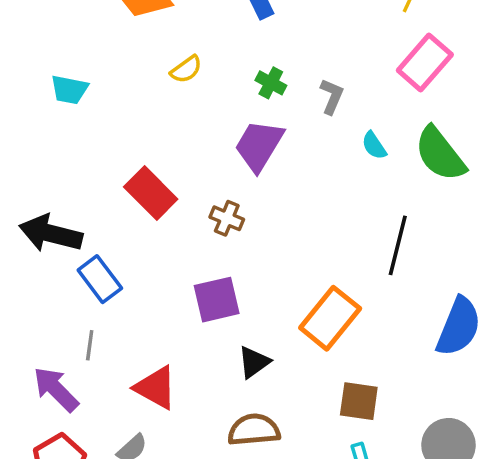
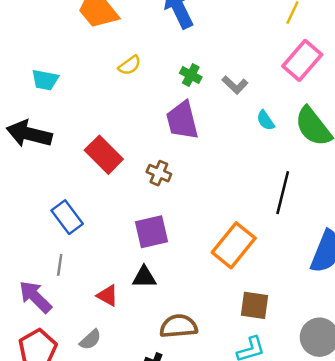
gray L-shape: (332, 96) -> (235, 85), turned 110
purple trapezoid: (259, 146) -> (182, 120), turned -45
black arrow: (51, 234) -> (29, 134), moved
black triangle: (254, 362) -> (144, 277), moved, turned 35
red triangle: (156, 388) -> (108, 296), size x0.7

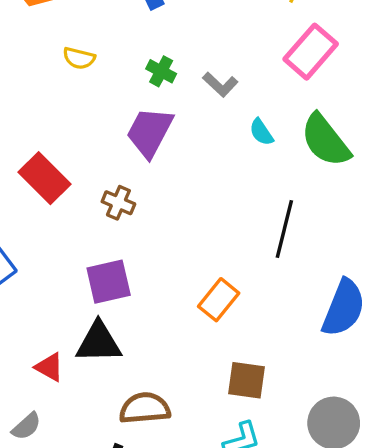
yellow semicircle: (130, 65) -> (79, 58), turned 50
purple trapezoid: (182, 120) -> (150, 132), turned 42
orange rectangle: (234, 245) -> (219, 300), size x0.7
black triangle: (144, 277) -> (99, 342), size x1.4

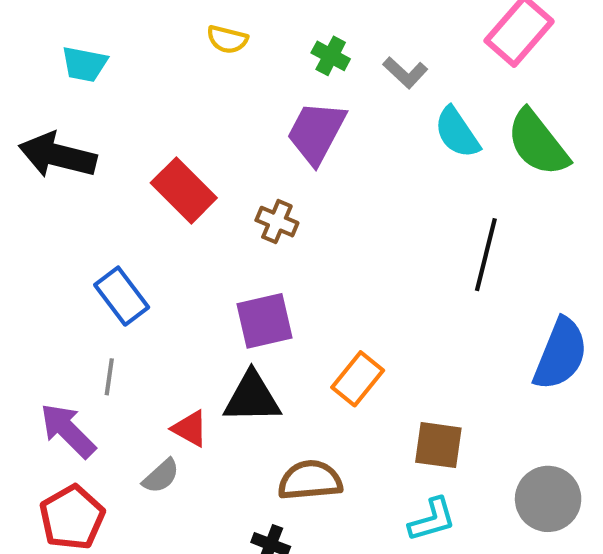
cyan semicircle: (261, 132) -> (457, 133), size x1.5
orange rectangle: (219, 300) -> (358, 379), moved
gray semicircle: (26, 426) -> (161, 476), moved

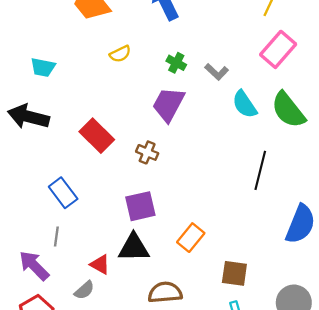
yellow semicircle: (227, 39) -> (120, 54), turned -40

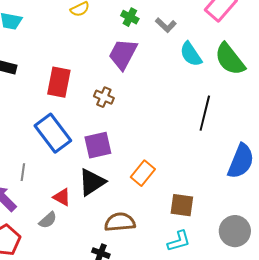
red rectangle: (97, 136) -> (59, 82), turned 56
blue rectangle: (63, 193) -> (53, 133), moved, size x1.4
black triangle: (134, 248) -> (92, 182), turned -32

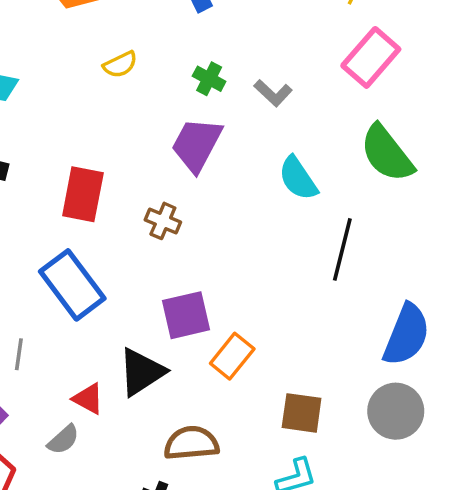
cyan semicircle: (191, 54) -> (298, 178), moved
purple square: (98, 145) -> (186, 315), moved
gray circle: (235, 231) -> (396, 411), moved

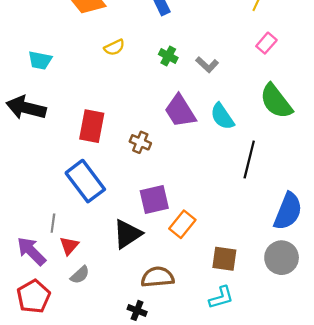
pink rectangle: (371, 57) -> (266, 43), size x0.6
purple trapezoid: (197, 145) -> (180, 111), moved, turned -60
red triangle: (88, 399) -> (69, 246), moved, turned 42

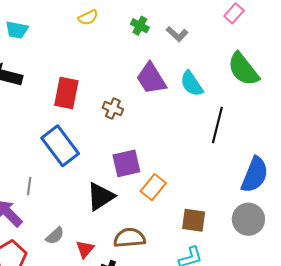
red triangle: (69, 246) -> (85, 249), moved

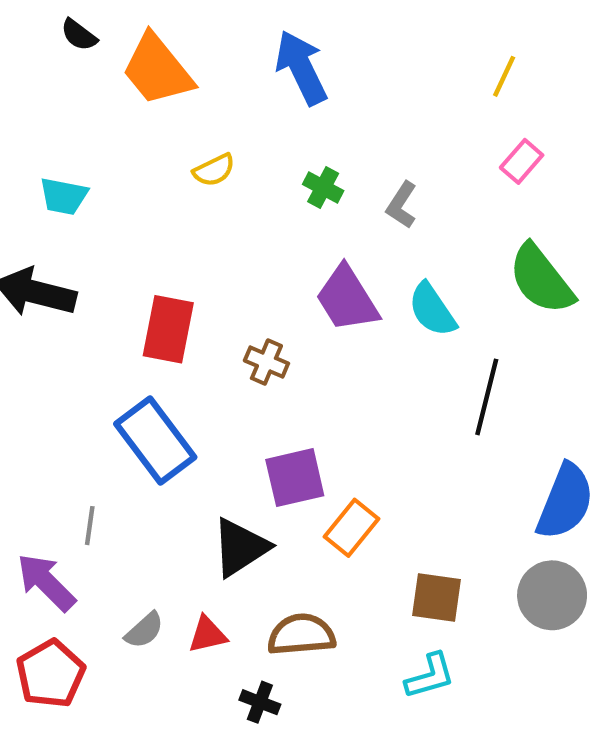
gray L-shape: (177, 34) -> (402, 205), turned 80
red triangle: (85, 249) -> (208, 635), moved, turned 36

